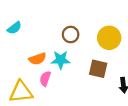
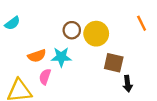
yellow circle: (109, 38) -> (96, 34), moved
brown square: (98, 69) -> (114, 63), moved

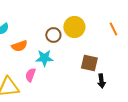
yellow circle: (96, 34) -> (74, 27), moved
orange semicircle: (37, 56) -> (19, 46), moved

